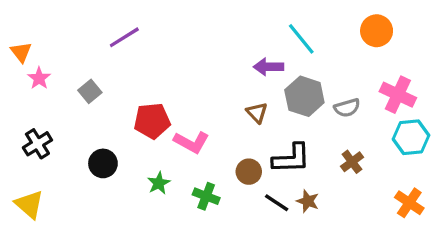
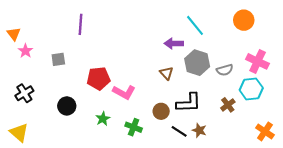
purple line: (124, 37) -> (81, 24), turned -54
gray square: (90, 91) -> (58, 59), turned 32
cyan hexagon: (411, 137) -> (251, 89), moved

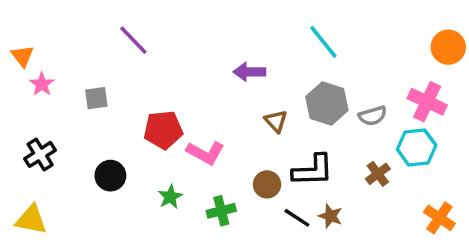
orange circle: (244, 20) -> (448, 47), moved
purple line: (81, 24) -> (133, 40), turned -48
purple arrow: (174, 43) -> (249, 72), moved
green cross: (134, 127) -> (221, 211), turned -35
yellow triangle: (19, 132) -> (31, 220), turned -30

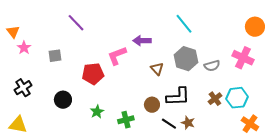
cyan hexagon: (417, 147) -> (237, 98), moved
pink L-shape: (205, 153) -> (117, 56), moved, turned 130

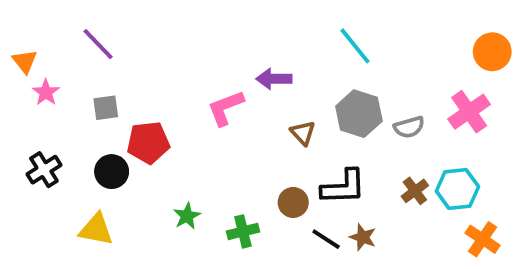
purple line: (76, 23) -> (98, 44), moved
pink cross: (243, 58) -> (469, 112), turned 30
red pentagon: (93, 74) -> (148, 143), moved
black circle: (63, 100) -> (112, 172), moved
yellow triangle: (18, 125) -> (96, 230), moved

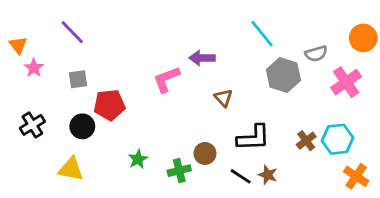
gray hexagon: (359, 114) -> (283, 75), moved
gray semicircle: (409, 127) -> (316, 54), moved
brown circle: (293, 202) -> (205, 153), moved

